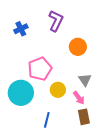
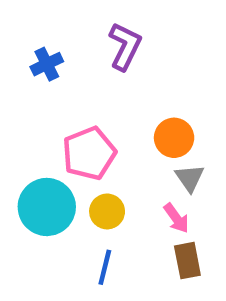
orange circle: (78, 47) -> (174, 138), moved
yellow circle: (58, 90) -> (107, 211), moved

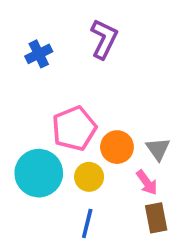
orange circle: (174, 138) -> (117, 147), moved

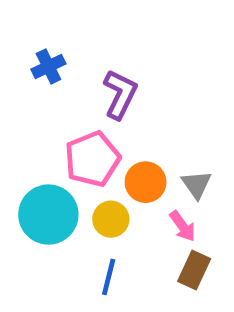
purple L-shape: (104, 39) -> (120, 94), moved
brown rectangle: (156, 218) -> (194, 270), turned 36

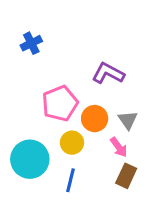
purple L-shape: (120, 94) -> (108, 73), moved, turned -88
cyan circle: (48, 215) -> (30, 159), moved

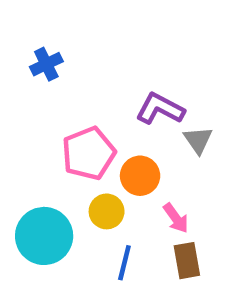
gray triangle: (128, 120) -> (198, 140), moved
brown rectangle: (126, 176) -> (187, 261), turned -35
blue line: (70, 180) -> (124, 263), moved

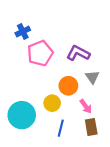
gray triangle: (198, 140) -> (92, 77), moved
pink pentagon: (89, 153) -> (40, 53), moved

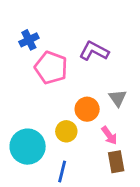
pink pentagon: (40, 53) -> (51, 68), turned -30
purple L-shape: (78, 53) -> (94, 51), moved
blue line: (61, 128) -> (62, 171), moved

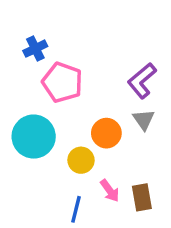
purple L-shape: (94, 51) -> (142, 81), moved, turned -68
pink arrow: (109, 135) -> (110, 191), moved
cyan circle: (28, 147) -> (34, 137), moved

